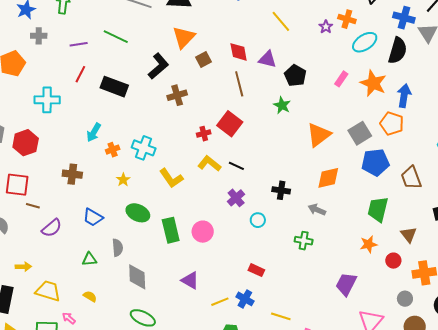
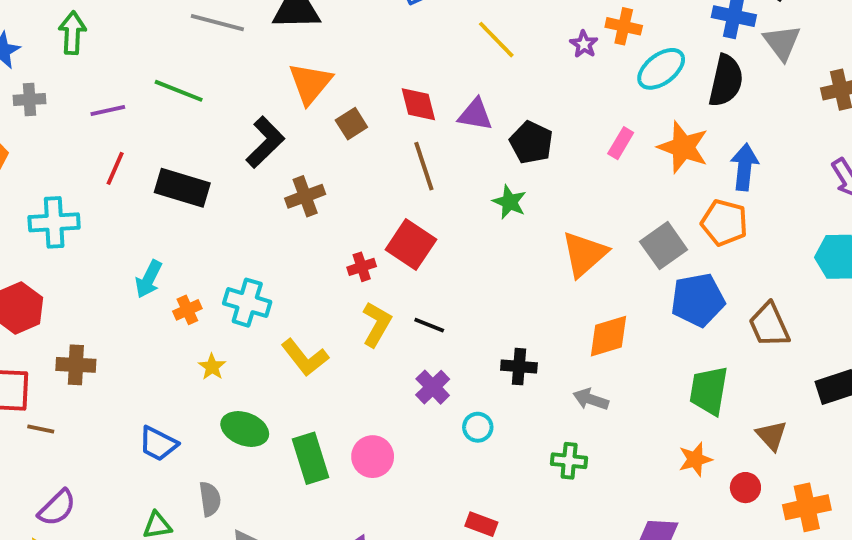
yellow L-shape: (209, 164) -> (377, 324), turned 85
brown cross: (72, 174) -> (76, 365), moved
purple semicircle: (52, 228) -> (57, 508), moved

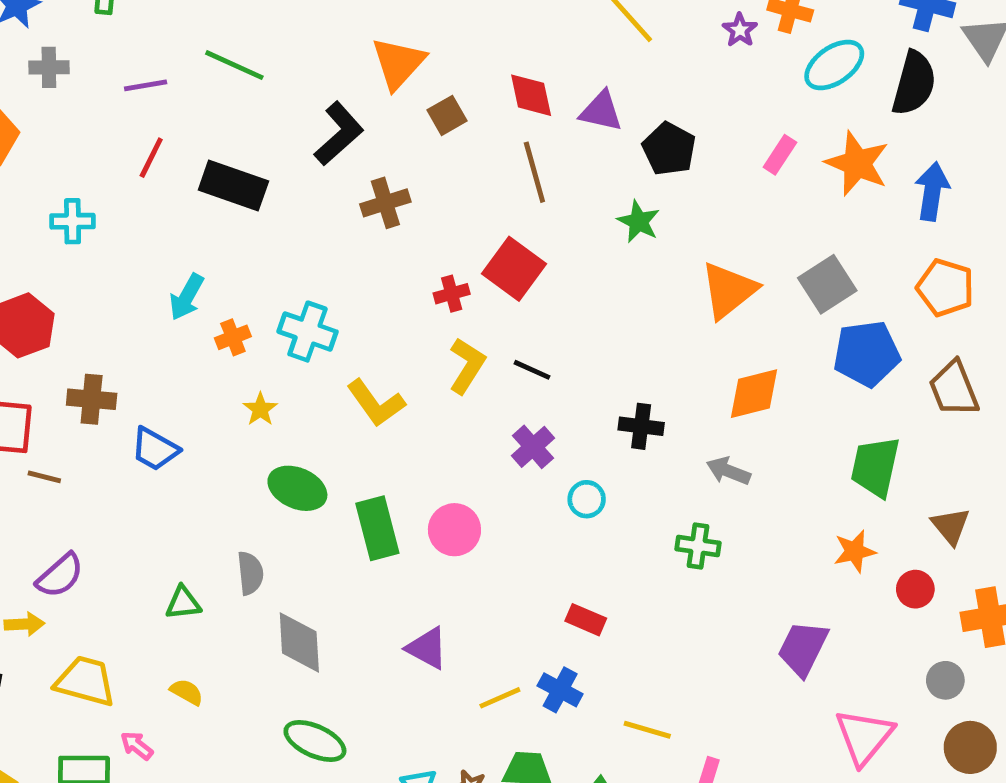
cyan cross: (54, 222) -> (73, 221), size x0.7
orange pentagon: (724, 223) -> (945, 288), moved
blue trapezoid: (158, 444) -> (155, 449), moved

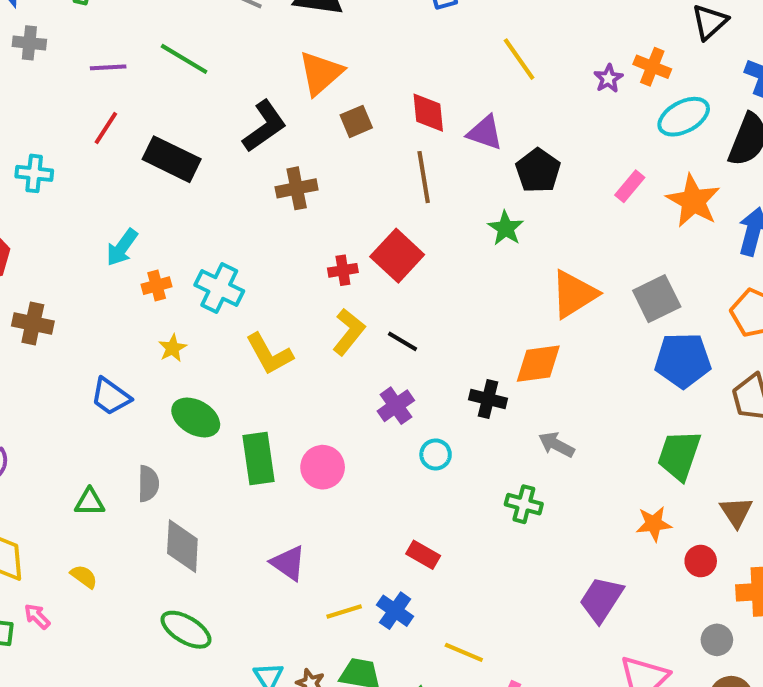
orange diamond: (754, 394) -> (538, 364), moved
blue trapezoid: (155, 449) -> (111, 397), moved

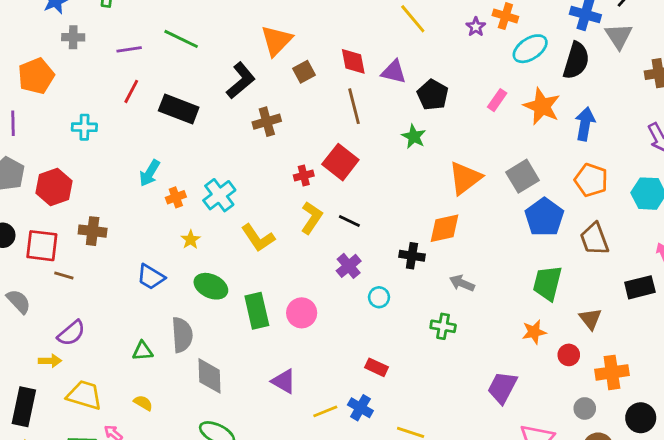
cyan cross: (219, 288) -> (219, 195), turned 32
blue pentagon: (683, 360) -> (544, 217), turned -30
gray semicircle: (148, 484) -> (182, 335), size x1.4

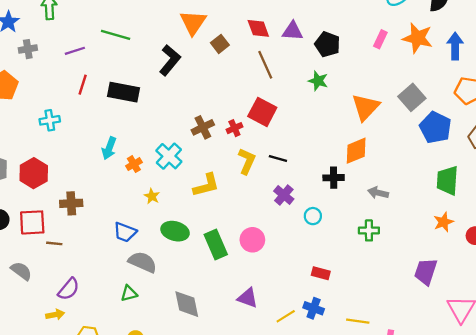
brown cross: (267, 122) -> (203, 127), moved
yellow L-shape: (258, 238) -> (206, 185), turned -60
gray semicircle: (182, 335) -> (143, 262), moved, turned -52

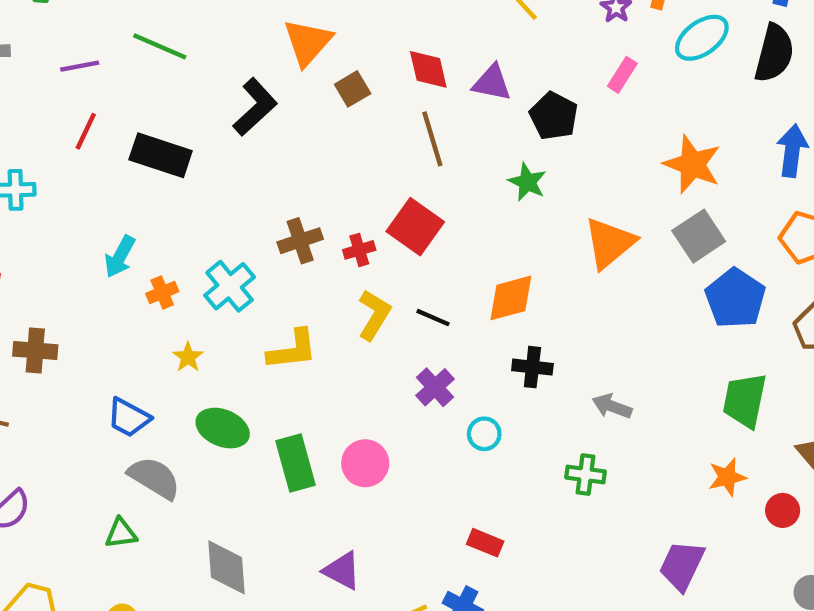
orange star: (418, 38) -> (692, 164), moved
pink rectangle: (380, 39) -> (622, 75), moved
orange diamond: (356, 151) -> (511, 298), moved

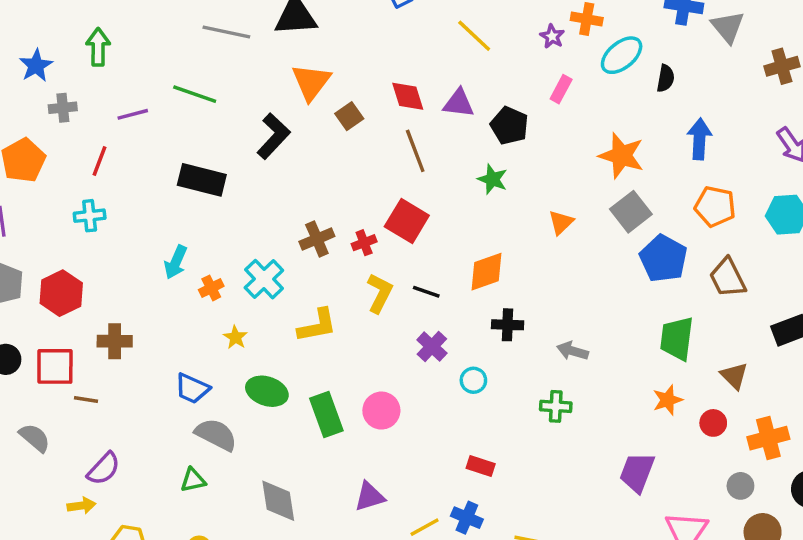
black semicircle: (774, 53) -> (665, 78), moved, size x0.6
red line: (86, 131) -> (99, 161), moved
orange triangle: (610, 243) -> (561, 222), size x0.6
purple triangle: (342, 571) -> (370, 497), turned -40

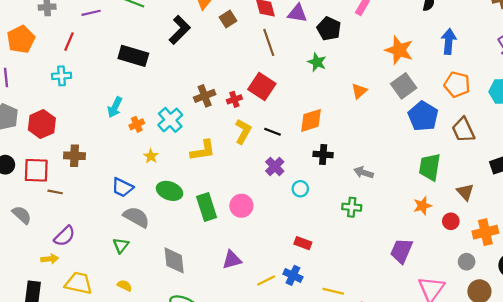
green triangle: (193, 480) -> (121, 245), turned -42

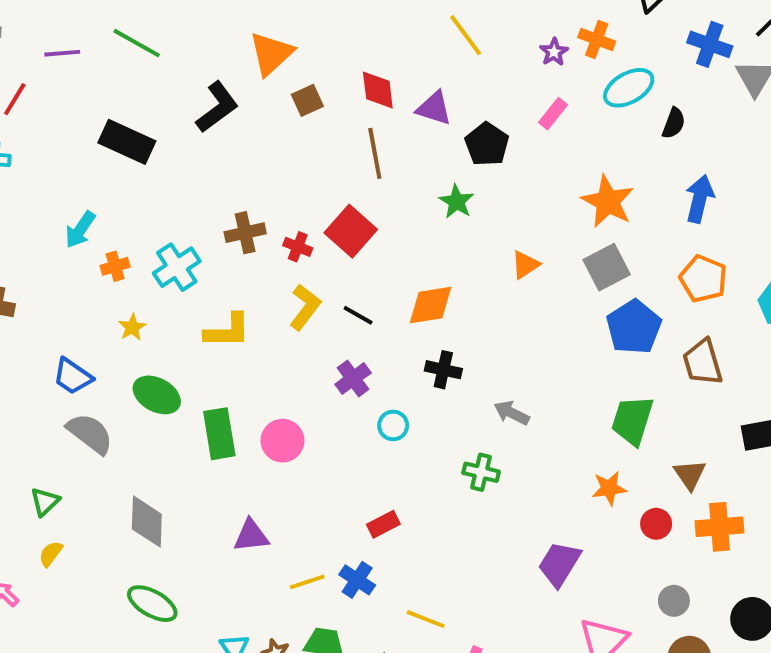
red cross: (234, 99) -> (298, 247), turned 32
orange cross: (485, 232) -> (720, 527), moved
red rectangle: (303, 243) -> (383, 524), turned -56
green triangle: (121, 245) -> (45, 502), moved
yellow semicircle: (125, 285) -> (51, 554), turned -88

